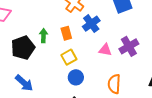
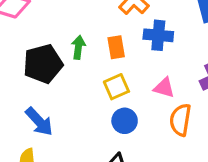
blue cross: (91, 24) -> (158, 35), turned 36
pink triangle: (105, 50) -> (164, 88), moved
orange semicircle: (114, 84) -> (180, 120), moved

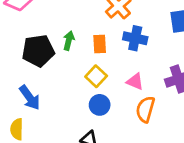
yellow square: (116, 87) -> (96, 76), turned -30

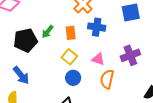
green arrow: (69, 41) -> (48, 32), turned -152

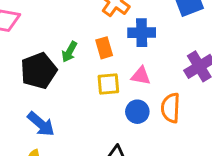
yellow square: (69, 57) -> (108, 84), turned -35
pink triangle: (98, 59) -> (141, 76), moved
blue circle: (73, 78) -> (137, 112), moved

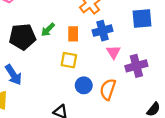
blue cross: (142, 33) -> (103, 31), turned -30
pink triangle: (141, 76) -> (113, 52), moved, turned 32

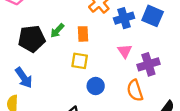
blue square: (142, 19) -> (153, 16), turned 30
blue cross: (103, 31) -> (124, 18), moved
orange semicircle: (108, 89) -> (135, 90), moved, turned -35

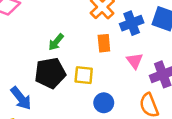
orange rectangle: (83, 34) -> (104, 43), moved
black pentagon: (32, 39) -> (50, 73), moved

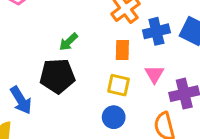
yellow square: (84, 75) -> (119, 85), moved

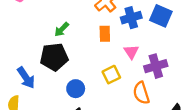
yellow square: (119, 85) -> (111, 75), moved, turned -36
blue circle: (114, 117) -> (76, 89), moved

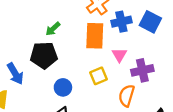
orange rectangle: (105, 34) -> (95, 36), size x1.6
orange semicircle: (141, 93) -> (127, 96), turned 30

